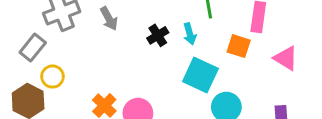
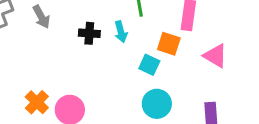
black cross: (158, 35) -> (89, 33), turned 36
cyan square: (200, 75) -> (149, 65), moved, size x0.6

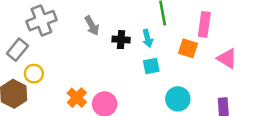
gray arrow: (41, 17) -> (92, 26), moved
cyan square: (149, 65) -> (151, 66), moved, turned -36

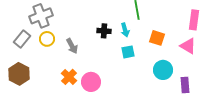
pink rectangle: (204, 24) -> (194, 20), moved
gray arrow: (92, 26) -> (72, 46), moved
yellow circle: (34, 74) -> (47, 39), moved
cyan circle: (178, 99) -> (163, 70), moved

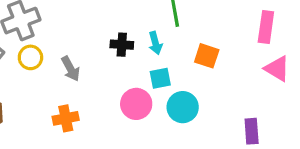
pink triangle: (188, 46) -> (277, 69), moved
cyan circle: (163, 70) -> (183, 107), moved
orange cross: (69, 77) -> (66, 118), turned 35
pink circle: (91, 82) -> (136, 104), moved

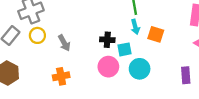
cyan arrow: (155, 43) -> (135, 27), moved
black cross: (122, 45) -> (107, 40), moved
purple rectangle: (252, 131) -> (186, 75), moved

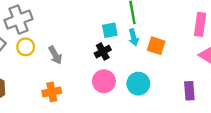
black cross: (107, 40) -> (103, 52), turned -32
cyan square: (124, 49) -> (110, 30), moved

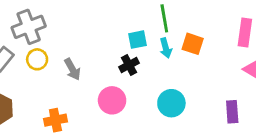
orange square: (156, 46) -> (193, 44), moved
pink circle: (104, 81) -> (112, 100), moved
orange cross: (52, 92) -> (55, 120), moved

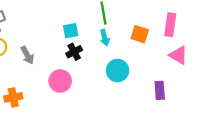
cyan square: (137, 40) -> (71, 31), moved
orange square: (193, 44) -> (140, 34), moved
cyan circle: (171, 103) -> (118, 70), moved

